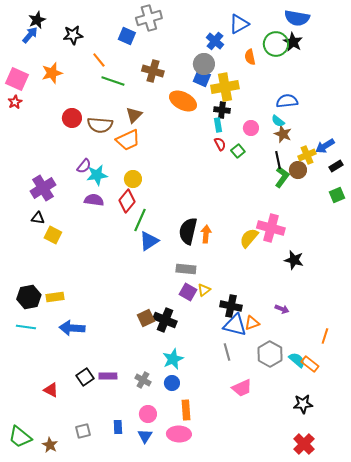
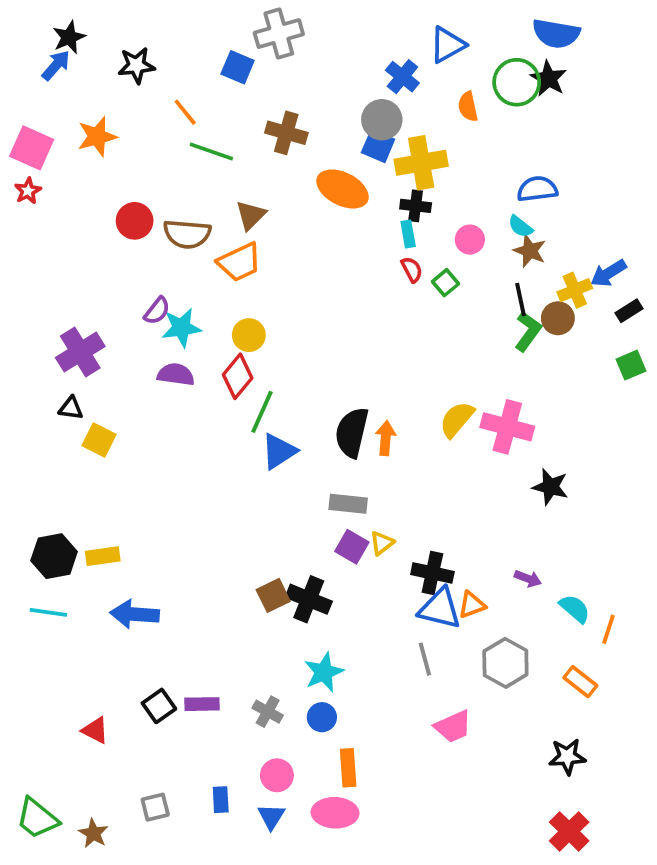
yellow semicircle: (249, 238) -> (457, 419), moved
cyan semicircle: (297, 360) -> (575, 609), moved

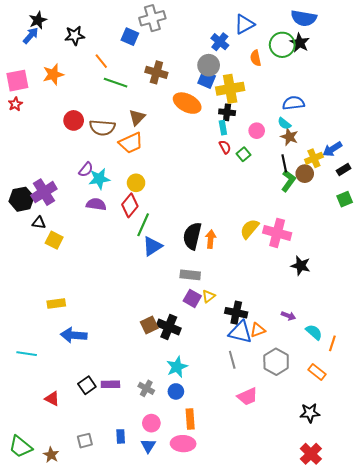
pink square: (32, 148) -> (17, 81), turned -35
black hexagon: (54, 556) -> (21, 199), moved
cyan line: (48, 612) -> (27, 354), moved

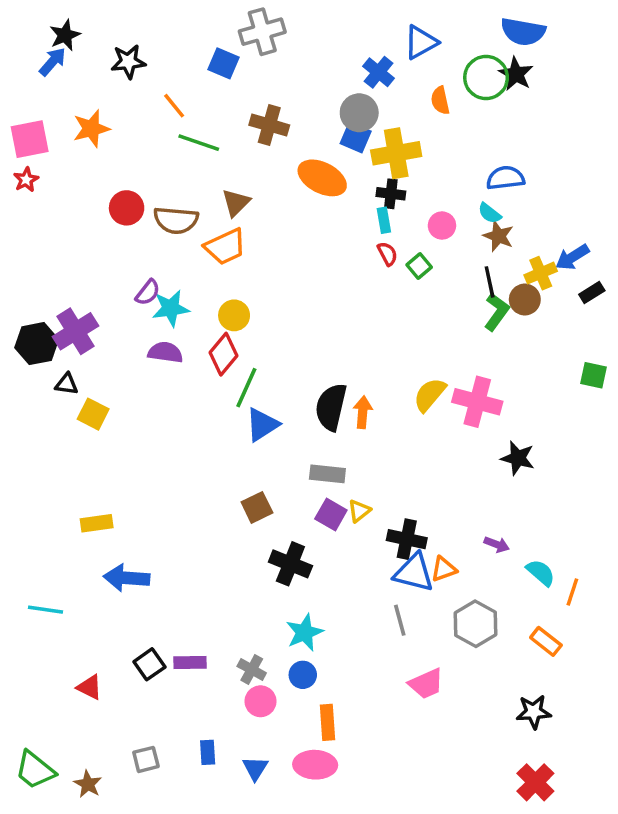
green square: (345, 199) -> (594, 375), moved, turned 35
brown square: (149, 325) -> (257, 507), moved
pink circle: (151, 423) -> (260, 701), moved

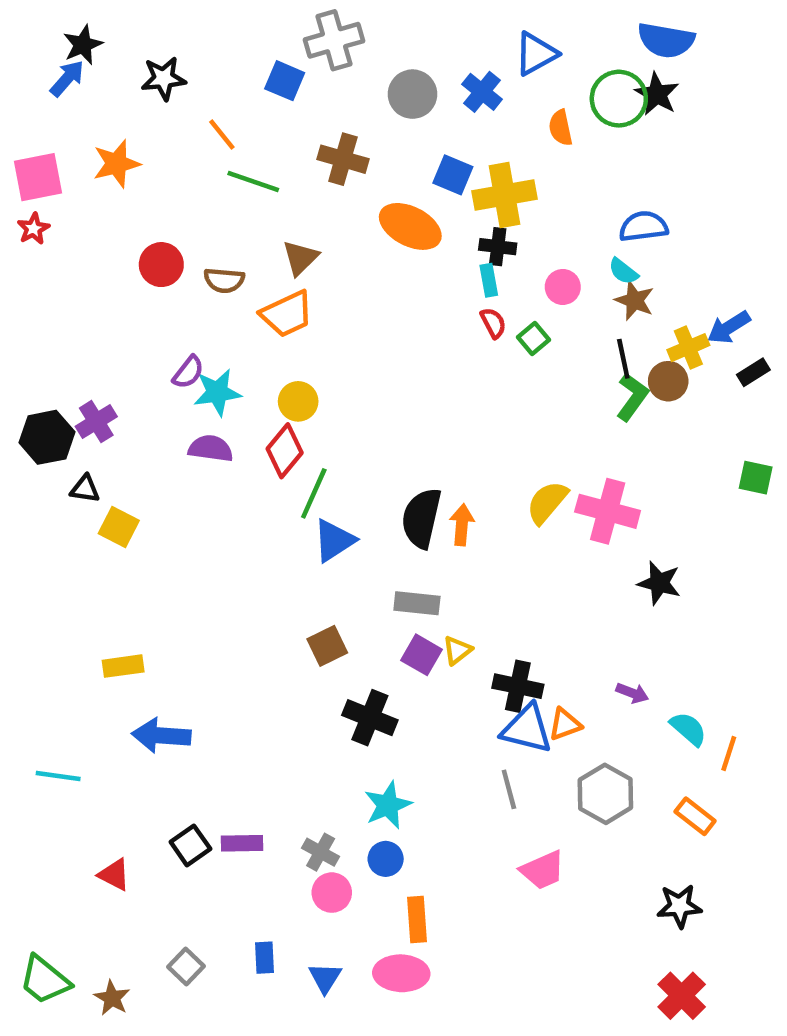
gray circle: (359, 113) -> (412, 94), moved
brown semicircle: (176, 220) -> (224, 280), size x0.7
purple cross: (75, 331) -> (96, 422), size x0.7
gray square: (146, 759) -> (186, 967), turned -32

